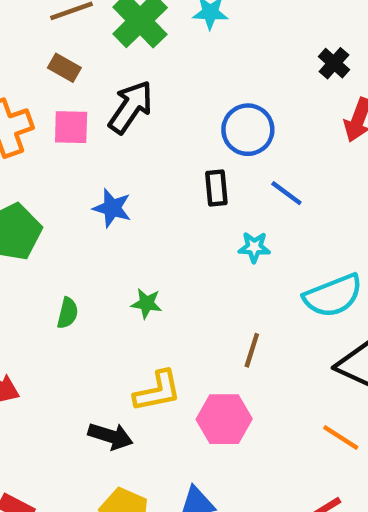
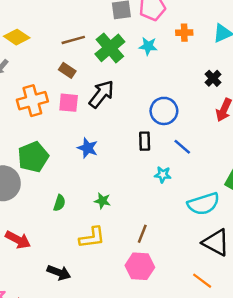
brown line: (252, 350) -> (142, 234), moved
yellow L-shape: (157, 391) -> (92, 238), moved
black arrow: (111, 436) -> (59, 273), moved

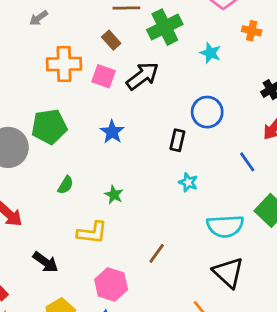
cyan star: (148, 46) -> (210, 53), moved
blue line: (182, 147) -> (247, 162), moved
brown line: (142, 234) -> (157, 253), moved
pink hexagon: (140, 266) -> (111, 284), moved

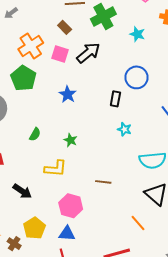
orange cross: (64, 64) -> (31, 46), turned -30
green pentagon: (49, 127) -> (23, 78), moved, turned -30
brown line: (157, 253) -> (103, 182), turned 63

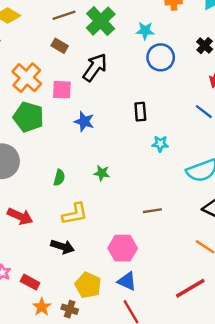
pink square: (60, 54) -> (62, 90), moved
blue circle: (137, 77) -> (161, 57), moved
yellow L-shape: (56, 168) -> (75, 214), moved
blue triangle: (67, 234) -> (127, 281), turned 36

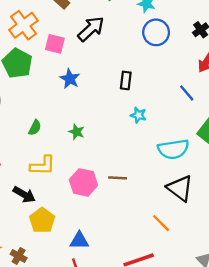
pink hexagon: (123, 248) -> (83, 182), moved
blue triangle: (127, 281) -> (79, 241), turned -36
yellow pentagon: (88, 285) -> (42, 220), moved

